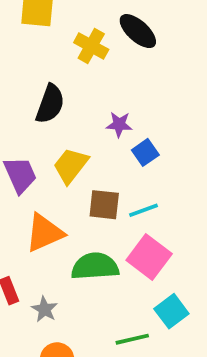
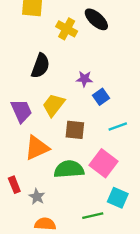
cyan line: (143, 210) -> (118, 126), moved
cyan square: (171, 311) -> (118, 198), turned -30

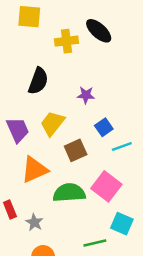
yellow cross: (67, 29) -> (67, 41), turned -36
blue square: (101, 97) -> (104, 127), moved
brown square: (75, 130) -> (76, 150), turned -30

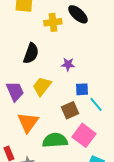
blue square: (104, 127) -> (82, 89), turned 32
cyan line: (122, 147) -> (96, 104), turned 70
brown square: (76, 150) -> (70, 110), moved
orange triangle: (34, 170) -> (28, 122), turned -30

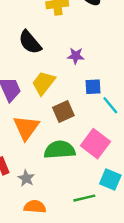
black semicircle: (31, 53) -> (30, 42), turned 120
brown square: (70, 110) -> (63, 111), moved

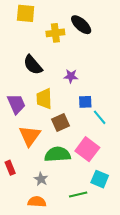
yellow trapezoid: (44, 83) -> (44, 99), turned -40
gray star: (26, 178) -> (41, 179), moved

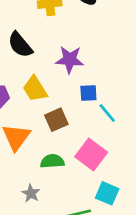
purple star: (71, 76) -> (70, 60), size x1.5
yellow trapezoid: (44, 99) -> (35, 89), turned -30
green semicircle: (57, 154) -> (52, 161), size x0.7

